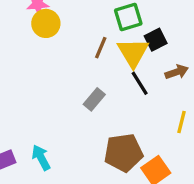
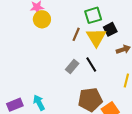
black line: (140, 83) -> (91, 64), moved

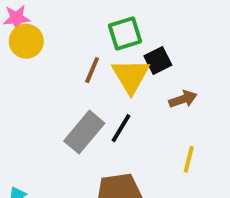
black line: (91, 64) -> (121, 128), turned 63
gray rectangle: (72, 66) -> (84, 132), size x1.5

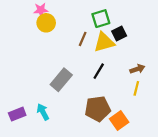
yellow triangle: (131, 76) -> (104, 42), turned 45
brown arrow: (183, 99) -> (137, 69), moved
gray rectangle: (84, 132) -> (61, 80), moved

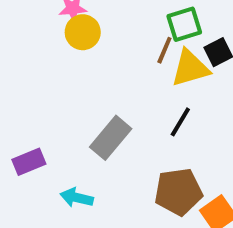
brown line: (83, 39) -> (164, 50), moved
cyan arrow: (43, 112) -> (77, 198), turned -49
purple rectangle: (17, 114) -> (29, 162), moved

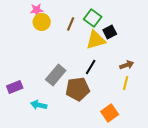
green square: (184, 24) -> (93, 18), turned -36
brown line: (164, 50) -> (71, 24), moved
brown pentagon: (178, 192) -> (78, 89), moved

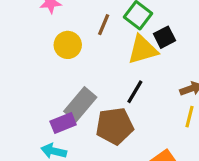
yellow circle: (42, 22) -> (68, 45), moved
purple rectangle: (15, 87) -> (63, 123), moved

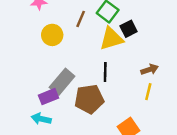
black line: (135, 92) -> (105, 72), turned -30

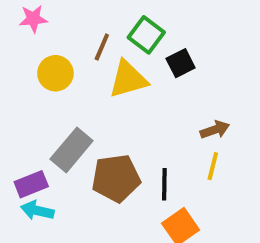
yellow triangle: (111, 39) -> (128, 79), moved
black line: (105, 72) -> (164, 184), moved
purple rectangle: (48, 97) -> (31, 184), moved

